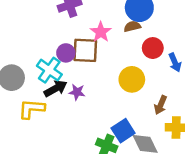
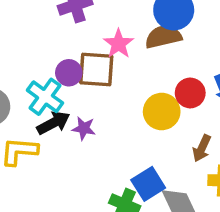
brown semicircle: (132, 26) -> (163, 37), size x1.5
red circle: (153, 48) -> (190, 93), moved

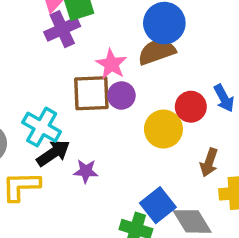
purple circle: (69, 73) -> (121, 95), moved
purple star: (84, 128) -> (86, 171), moved

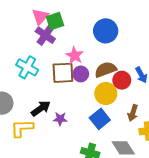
purple cross: (62, 29) -> (45, 35), turned -30
brown semicircle: (157, 52) -> (106, 70), moved
cyan cross: (42, 127) -> (27, 67), moved
blue square: (158, 205) -> (100, 119), moved

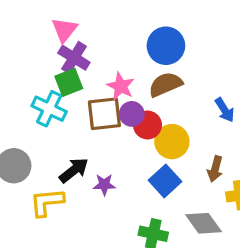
green square: (55, 21) -> (69, 82), moved
brown semicircle: (106, 70) -> (165, 84), moved
red circle: (122, 80) -> (147, 125), moved

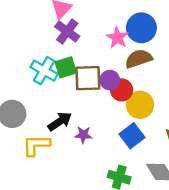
green square: (69, 82) -> (66, 67), moved
pink star: (121, 86) -> (117, 38), moved

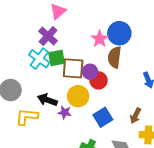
purple cross: (67, 31) -> (48, 36), moved
brown semicircle: (139, 59) -> (114, 57), turned -70
yellow circle: (140, 105) -> (78, 96), moved
black arrow: (60, 121) -> (47, 100), turned -132

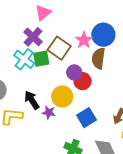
brown square: (73, 68) -> (59, 48), moved, turned 30
black arrow: (47, 100) -> (32, 100), turned 36

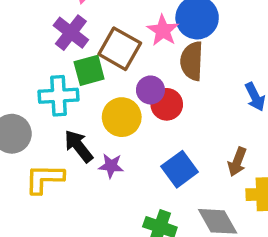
cyan cross: (24, 59) -> (59, 96), moved, turned -35
yellow circle: (62, 97) -> (122, 117), moved

